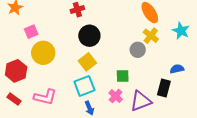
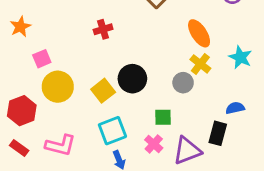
black circle: (89, 36) -> (132, 79), moved
yellow square: (87, 62) -> (103, 91), moved

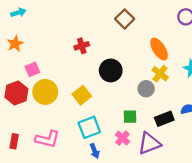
black circle: (132, 79) -> (111, 70), moved
red hexagon: (22, 111) -> (16, 93), moved
black rectangle: (218, 133) -> (164, 119), moved, turned 54
red rectangle: (19, 148) -> (14, 141), turned 64

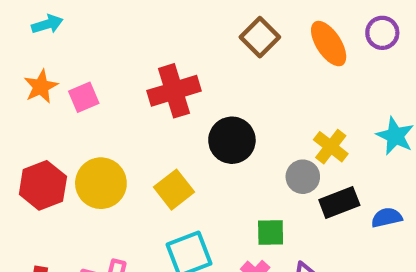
red cross: (82, 46) -> (174, 91), size x1.6
orange ellipse: (159, 49) -> (329, 44), moved
pink square: (32, 69) -> (84, 97), moved
black rectangle: (164, 119) -> (339, 202), moved

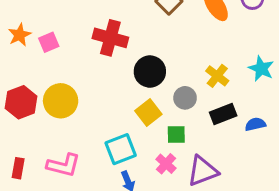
red cross: (174, 91) -> (110, 38), turned 32
gray circle: (303, 177) -> (185, 98), moved
yellow square: (174, 190) -> (148, 113), moved

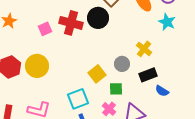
pink square: (49, 42) -> (45, 29), moved
cyan star: (261, 69) -> (167, 22), moved
black circle: (150, 72) -> (98, 18), moved
blue semicircle: (255, 124) -> (162, 91), moved, turned -136

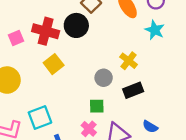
yellow square: (97, 74) -> (54, 64), moved
blue semicircle: (162, 91) -> (150, 127), moved
cyan square: (78, 99) -> (40, 118), moved

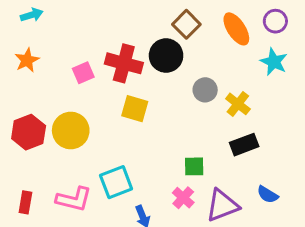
yellow square: (54, 64) -> (135, 109), turned -36
gray circle: (104, 78) -> (205, 90), moved

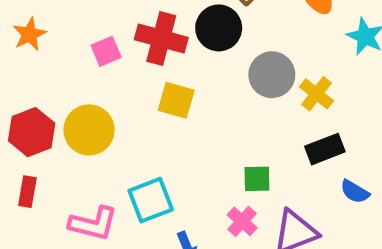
gray circle: (205, 90) -> (272, 75), size x1.4
blue semicircle: (268, 195) -> (355, 192), moved
red rectangle: (25, 202) -> (27, 192), moved

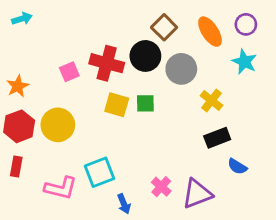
orange star: (30, 34) -> (18, 86), moved
gray circle: (272, 75) -> (181, 69), moved
green square: (257, 179) -> (145, 103), moved

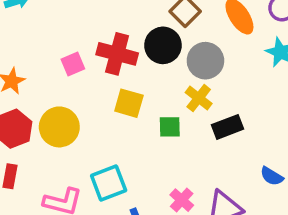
yellow cross: (211, 100) -> (199, 98), moved
green square: (145, 103) -> (170, 127), moved
black rectangle: (217, 138) -> (228, 127), moved

